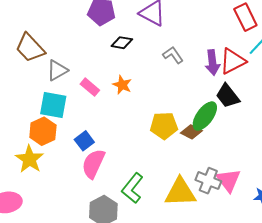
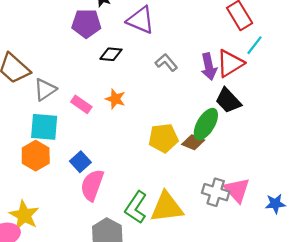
yellow star: (30, 159) -> (24, 215), moved
yellow triangle: (180, 192) -> (167, 207), moved

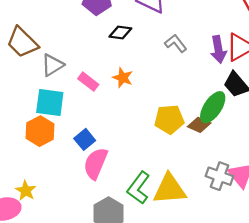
yellow star: (24, 215) -> (26, 191), size x0.7

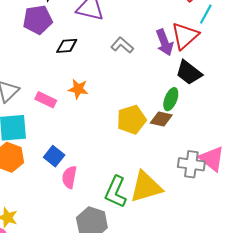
green ellipse: (213, 107) -> (171, 99), size x0.7
pink semicircle: (96, 163) -> (69, 177), size x0.7

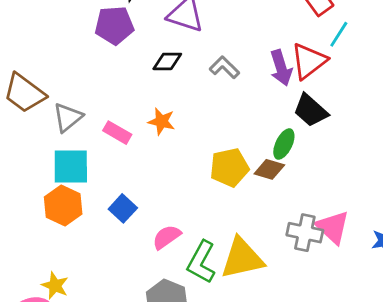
black diamond: (67, 46) -> (167, 61), moved
pink semicircle: (69, 177) -> (167, 237), moved, turned 40

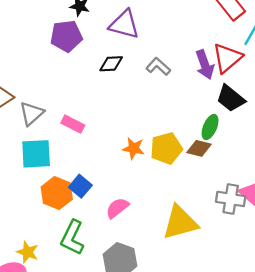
orange star: (161, 121) -> (133, 148), moved
orange hexagon: (63, 206) -> (57, 193), moved
green L-shape: (201, 262) -> (72, 238), moved

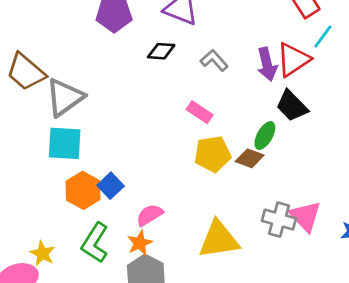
gray triangle: (32, 114) -> (65, 97), size x1.4
pink rectangle: (73, 124) -> (200, 112), moved
orange star: (133, 148) -> (140, 243), moved, turned 30

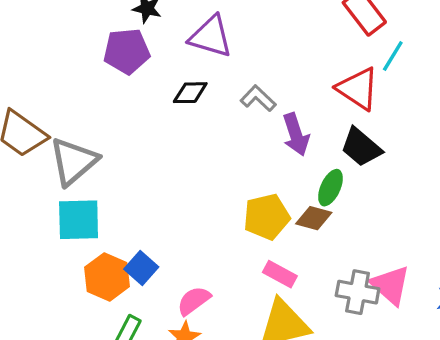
red triangle: (293, 60) -> (358, 89), turned -48
purple arrow: (267, 64) -> (296, 134), moved
pink rectangle: (200, 112) -> (280, 274), moved

